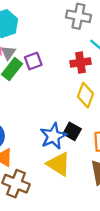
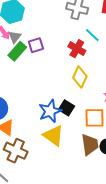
red cross: (80, 63) -> (77, 49), turned 36

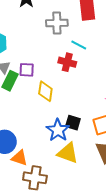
purple square: (36, 45) -> (27, 70), turned 35
yellow diamond: (80, 77) -> (45, 91), moved

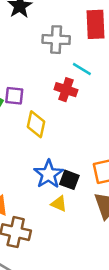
black square: (73, 123) -> (69, 180), moved
yellow triangle: (68, 153) -> (59, 204), size x0.6

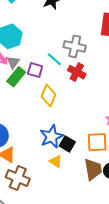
gray cross: (56, 40) -> (75, 46), moved
cyan line: (82, 69) -> (54, 59), moved

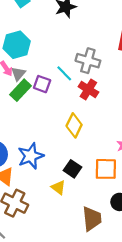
yellow diamond: (48, 96) -> (74, 125), moved
blue star: (52, 137) -> (31, 156), moved
brown trapezoid: (93, 169) -> (92, 219), moved

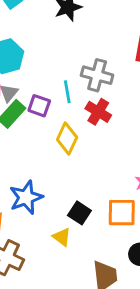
cyan line: (64, 73) -> (67, 92), turned 36
yellow diamond: (74, 125) -> (67, 138), moved

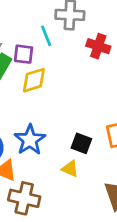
red cross: (98, 112) -> (98, 46), moved
yellow diamond: (67, 138) -> (34, 80), moved, turned 60

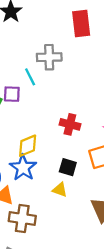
red cross: (98, 46) -> (70, 124), moved
yellow diamond: (34, 80) -> (28, 146), moved

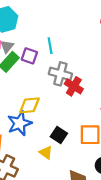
gray cross: (49, 57) -> (60, 74), moved
red cross: (70, 124) -> (74, 86), moved

